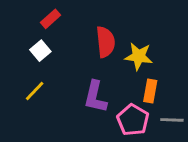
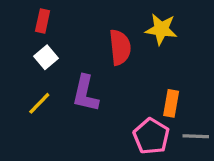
red rectangle: (50, 19) -> (43, 21), moved, turned -36
yellow star: (139, 56) -> (161, 29), moved
purple L-shape: (95, 97) -> (85, 93), moved

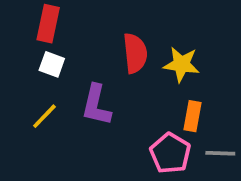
red rectangle: (43, 21) -> (48, 24), size x1.4
yellow star: (161, 29) -> (181, 64), moved
white square: (46, 57) -> (52, 64), turned -30

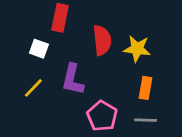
red rectangle: (48, 24) -> (60, 18), moved
pink pentagon: (170, 153) -> (102, 116), moved
gray line: (220, 153) -> (146, 120), moved

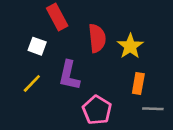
red rectangle: (60, 18) -> (57, 17), turned -40
yellow star: (137, 49) -> (130, 46), turned 30
gray line: (146, 120) -> (153, 109), moved

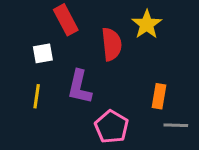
white square: (37, 46) -> (43, 53), turned -30
yellow star: (130, 46) -> (147, 24), moved
yellow line: (32, 83) -> (37, 96), turned -36

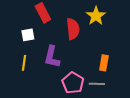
gray line: (176, 125) -> (97, 84), moved

